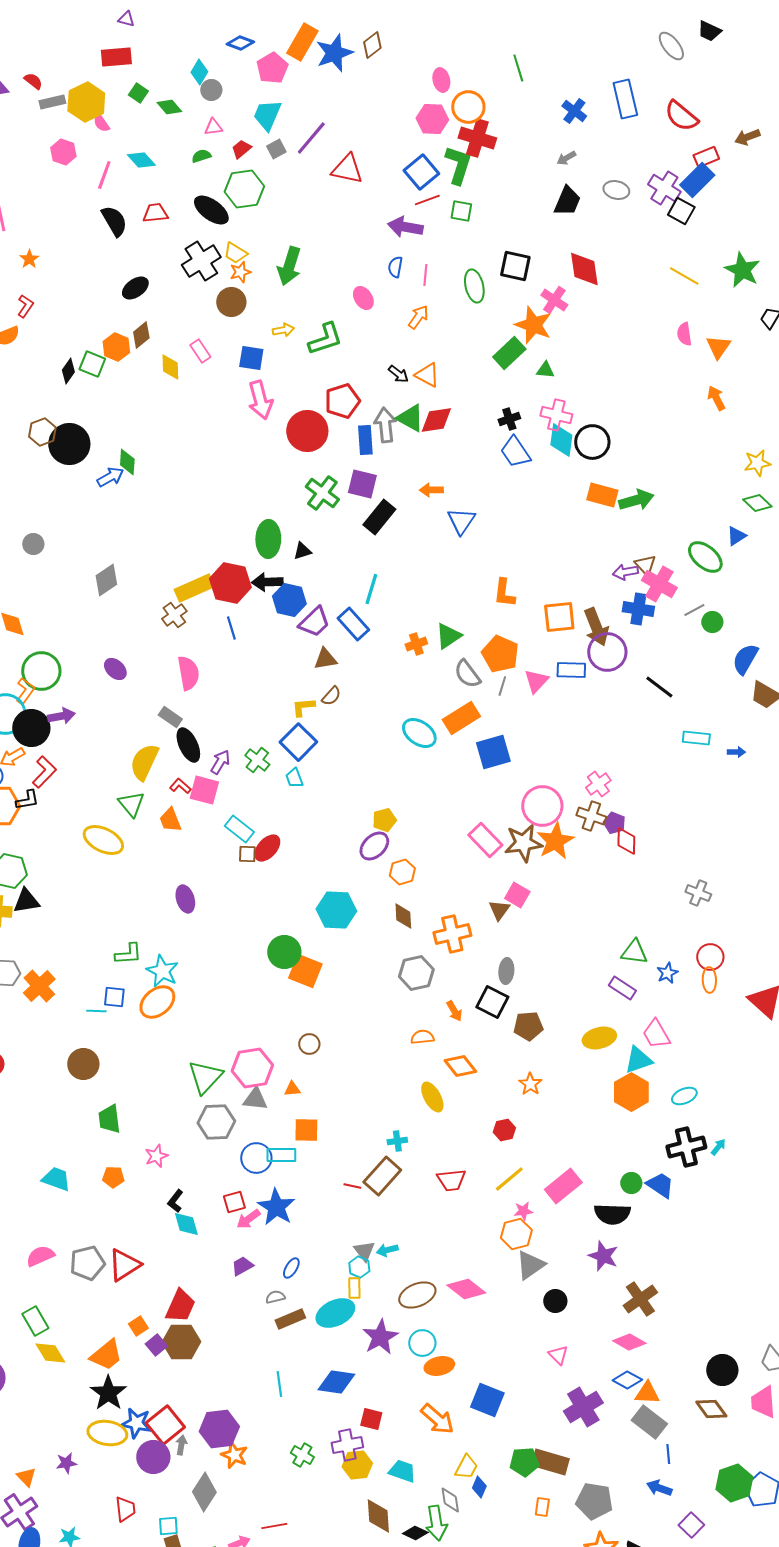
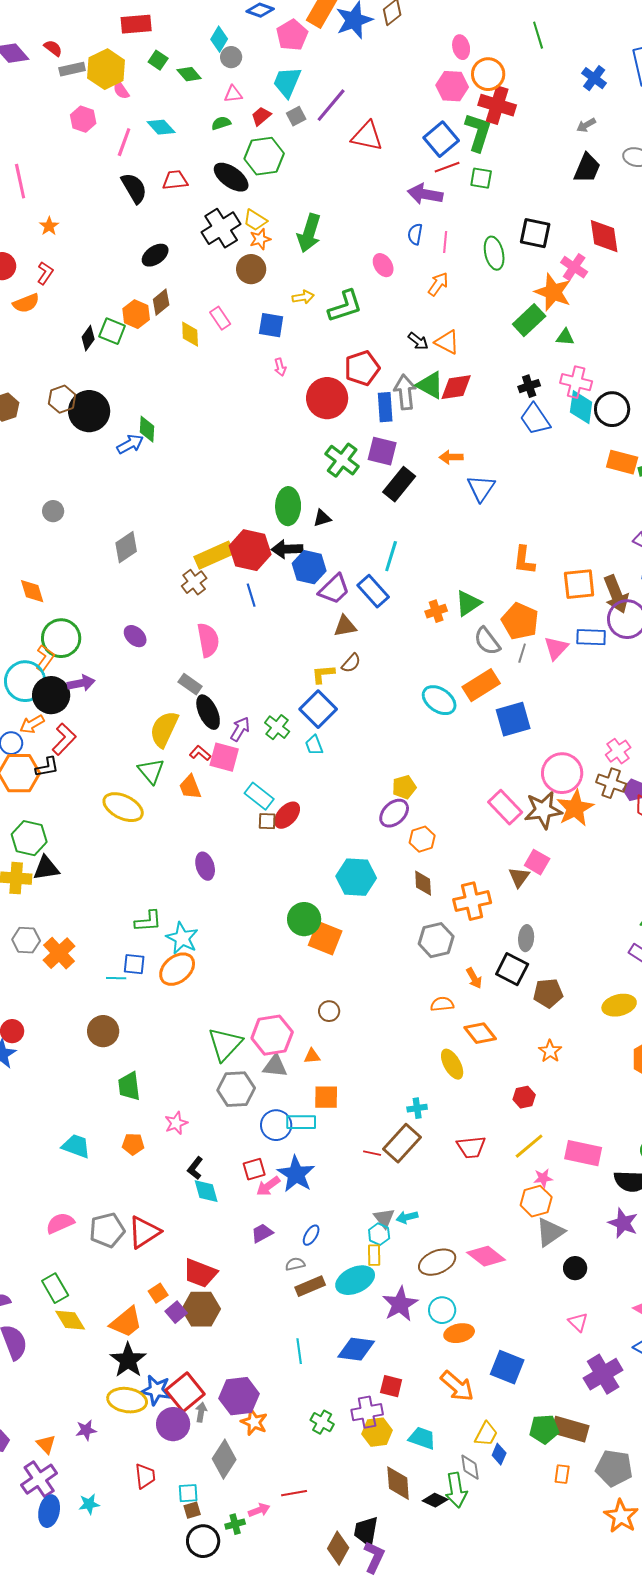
pink arrow: (260, 400) -> (280, 367), size x0.5
pink rectangle: (563, 1186) -> (583, 1153), turned 51
red trapezoid: (180, 1306) -> (200, 1273), turned 87

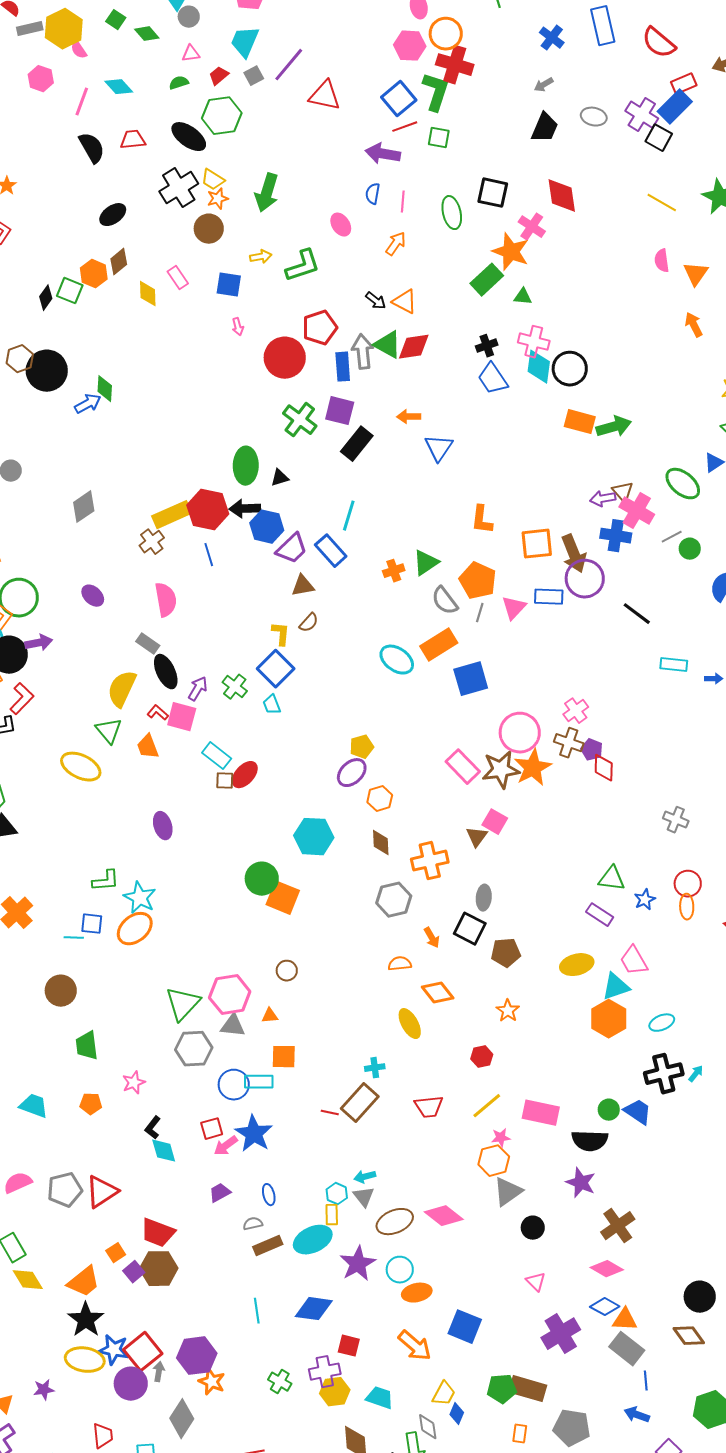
yellow L-shape: (323, 674) -> (281, 634), turned 100
gray triangle: (384, 1218) -> (364, 1197), moved
blue ellipse: (311, 1235) -> (269, 1195), turned -45

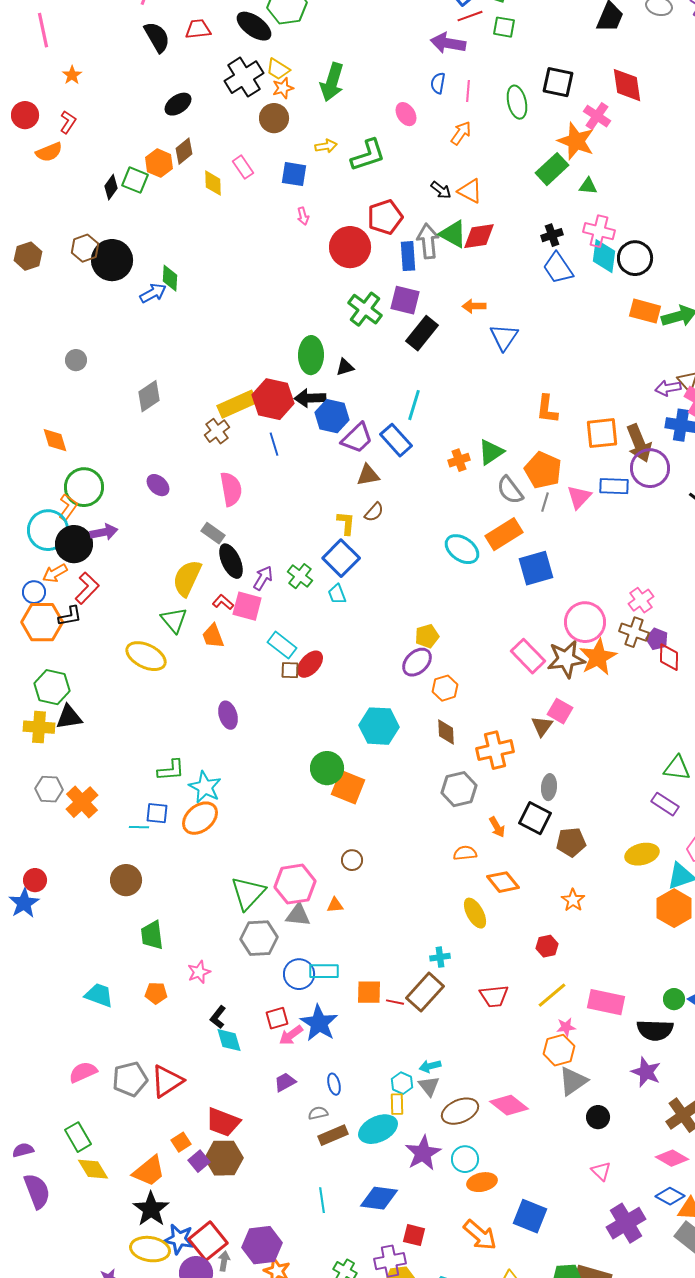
orange square: (284, 1057) -> (369, 992), moved

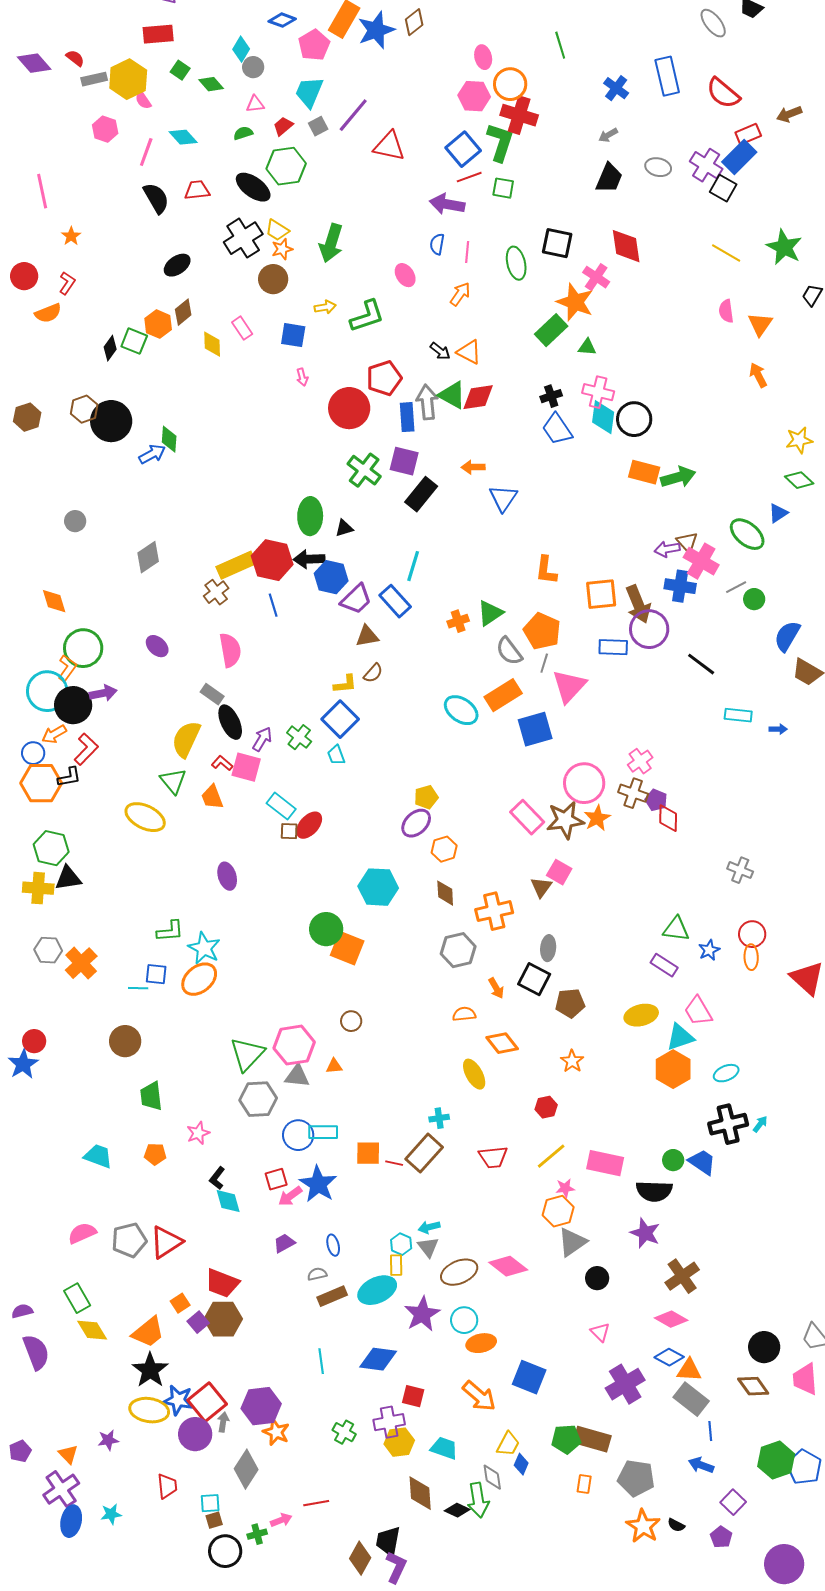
pink triangle: (579, 497) -> (569, 686), moved, size x1.4
yellow L-shape: (346, 523) -> (345, 684), turned 80
orange star: (598, 657) -> (597, 818), size x0.7

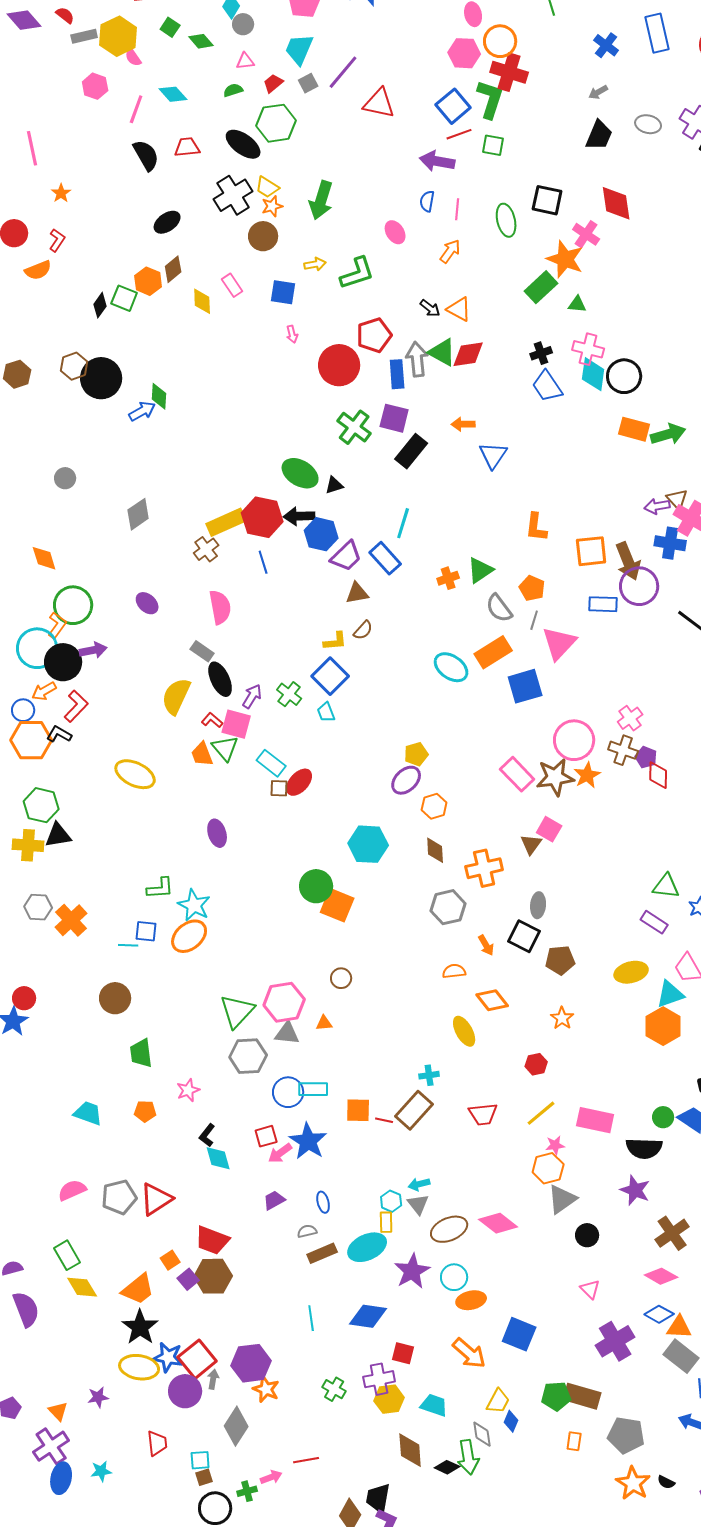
green ellipse: (310, 516) -> (300, 473), turned -60
orange pentagon: (542, 631) -> (532, 588), size x0.7
black L-shape: (69, 777) -> (59, 734), turned -140
green triangle: (173, 781) -> (225, 748), moved

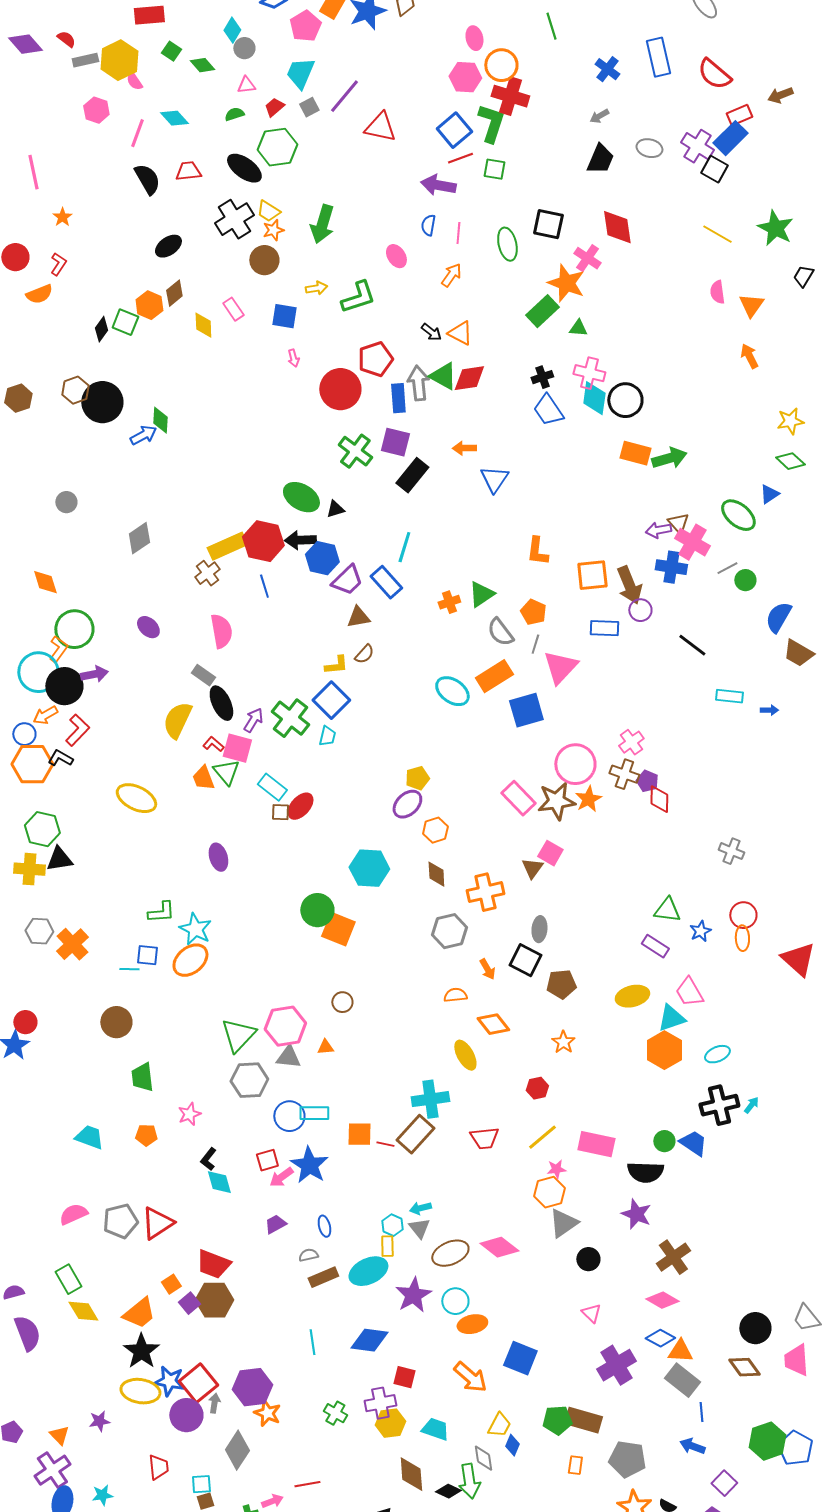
purple circle: (639, 586) -> (640, 610), size x0.6
green cross: (289, 694) -> (290, 718), size x1.5
cyan trapezoid: (326, 712) -> (327, 736), turned -145
cyan cross: (429, 1075) -> (430, 1099), size x1.8

